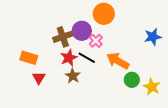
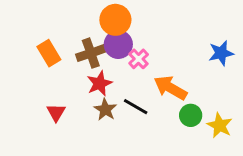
orange circle: (104, 14) -> (115, 20), moved
orange rectangle: (29, 58) -> (49, 53), moved, turned 42
black line: (87, 58) -> (136, 107), moved

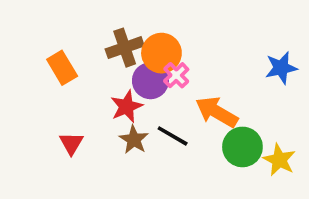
orange circle: (115, 20) -> (161, 53), moved
purple circle: (118, 44) -> (150, 81), moved
brown cross: (91, 53) -> (125, 48), moved
green circle: (191, 115) -> (242, 147), size x1.4

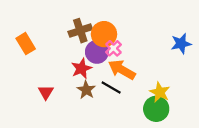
orange rectangle: (62, 68) -> (26, 44), moved
orange arrow: (217, 112) -> (122, 70), moved
green circle: (242, 147) -> (156, 109), moved
yellow star: (279, 160) -> (160, 92), moved

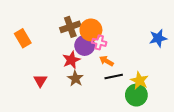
pink cross: (113, 48) -> (99, 42), turned -32
orange arrow: (122, 70) -> (106, 61), size x0.6
black line: (111, 87) -> (114, 76), moved, turned -42

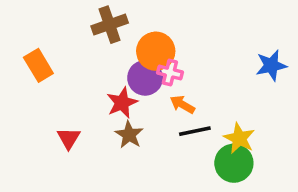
brown cross: (70, 27) -> (110, 25), moved

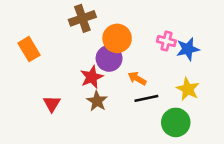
blue star: (271, 65) -> (188, 49), moved
pink cross: (170, 73) -> (166, 41), moved
yellow star: (239, 138) -> (188, 89), moved

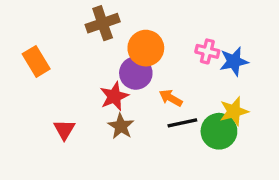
yellow star: (188, 89) -> (234, 111), turned 30
green circle: (176, 122) -> (219, 131), moved

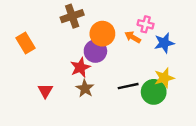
pink cross: (207, 51) -> (146, 24), moved
orange arrow: (171, 98) -> (133, 37), moved

